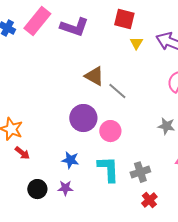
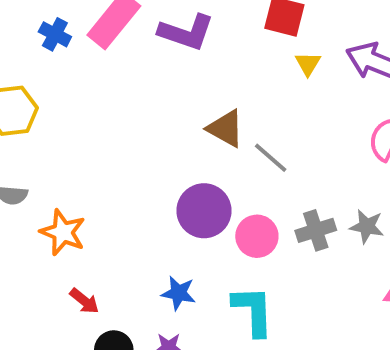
red arrow: (22, 153) -> (84, 301), moved
gray cross: (140, 172) -> (316, 230), moved

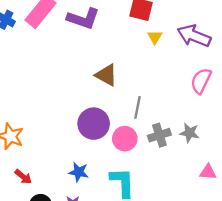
gray line: (271, 158) -> (137, 107), moved, turned 60

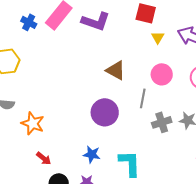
pink circle: (125, 139) -> (162, 74), moved

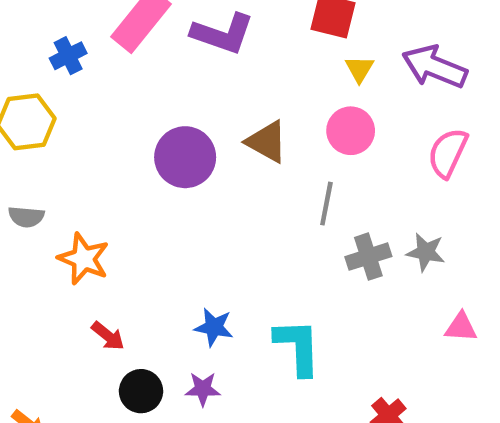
blue cross: (29, 22) -> (68, 56), moved, turned 35
pink circle: (162, 74) -> (351, 131), moved
purple circle: (105, 112) -> (185, 157), moved

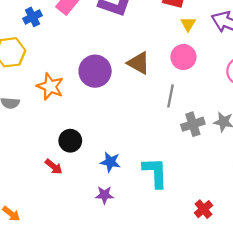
orange star: (84, 259) -> (50, 86), moved
black circle: (141, 391) -> (70, 141), moved

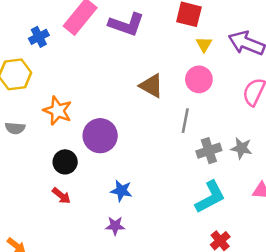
purple circle: (95, 71) -> (100, 136), moved
black circle: (70, 141) -> (65, 162), moved
cyan L-shape: (155, 173) -> (210, 197), moved, turned 64

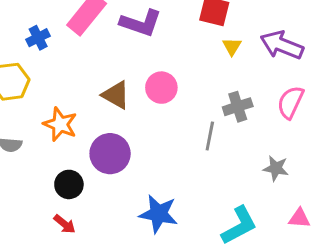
pink circle: (199, 79) -> (161, 88), moved
brown triangle: (151, 86) -> (116, 95), moved
gray cross: (209, 151) -> (238, 107), moved
blue star: (121, 191) -> (158, 214), moved, size x1.5

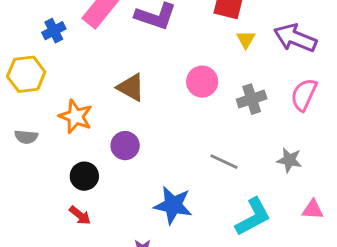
pink circle: (161, 88) -> (202, 82), moved
gray line: (210, 136) -> (224, 162), moved, turned -76
purple circle: (110, 154) -> (125, 146), size x0.7

